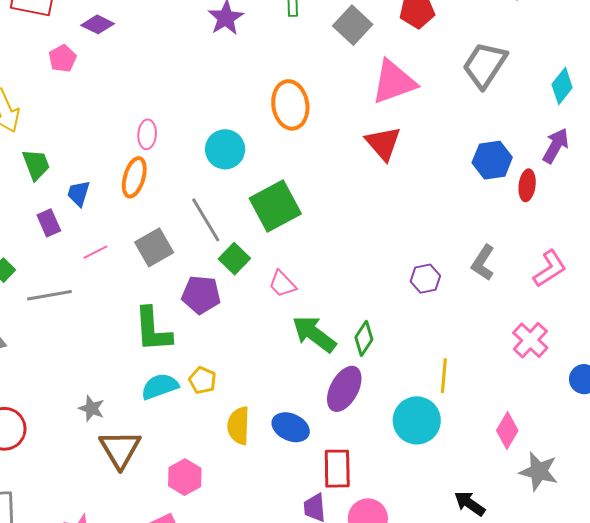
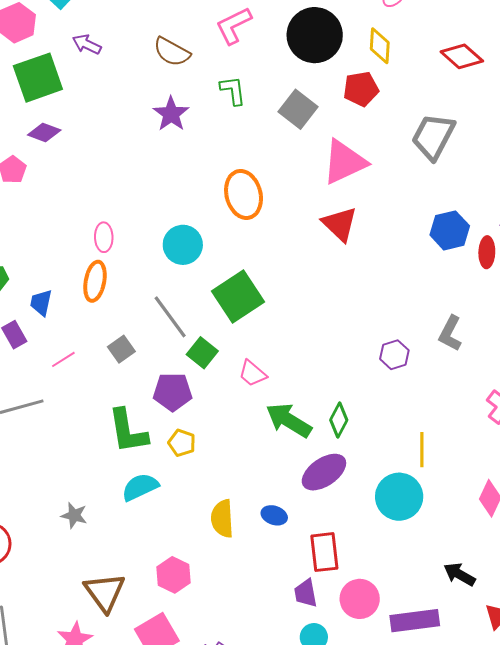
gray square: (154, 247) -> (121, 349), size x0.7
yellow pentagon: (202, 380) -> (182, 443), moved
purple ellipse: (344, 389) -> (324, 472), turned 33
blue ellipse: (291, 427) -> (274, 515), size x0.7
brown triangle: (120, 449) -> (105, 592), moved

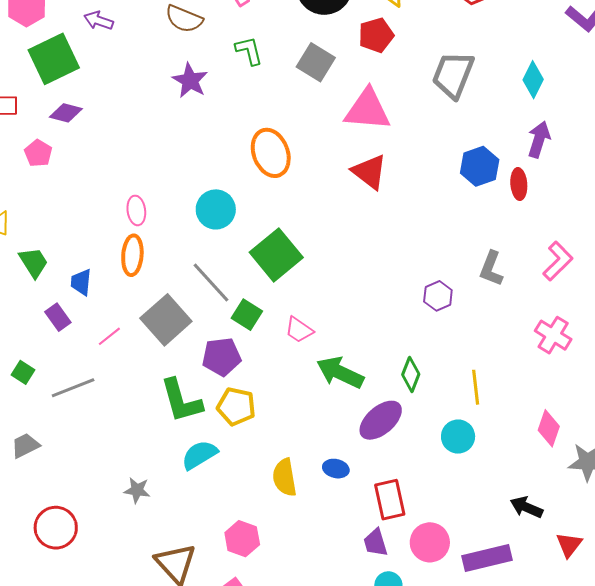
pink triangle: (344, 162) -> (367, 110), turned 36
gray square: (121, 349) -> (166, 320), size x1.8
green diamond: (339, 420) -> (411, 374), moved
yellow pentagon: (182, 443) -> (236, 406), size x1.4
cyan circle: (399, 497) -> (458, 437), size x0.7

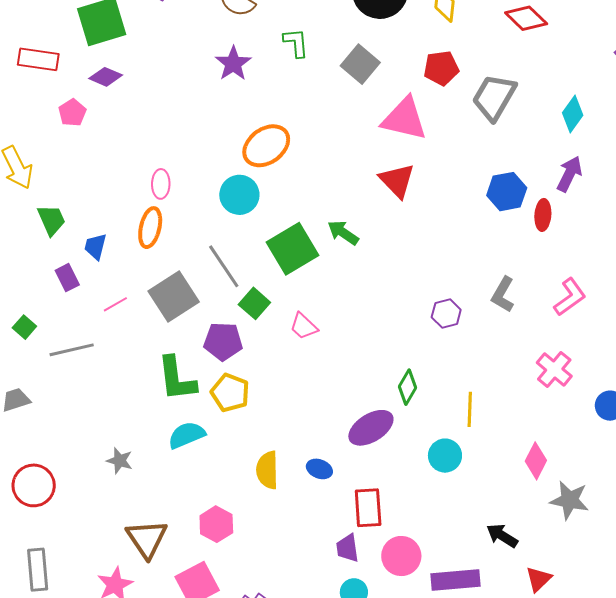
red pentagon: (376, 35) -> (441, 68), moved
orange ellipse: (271, 153) -> (266, 146), moved, turned 66
green arrow: (340, 372) -> (343, 233), moved, size x0.7

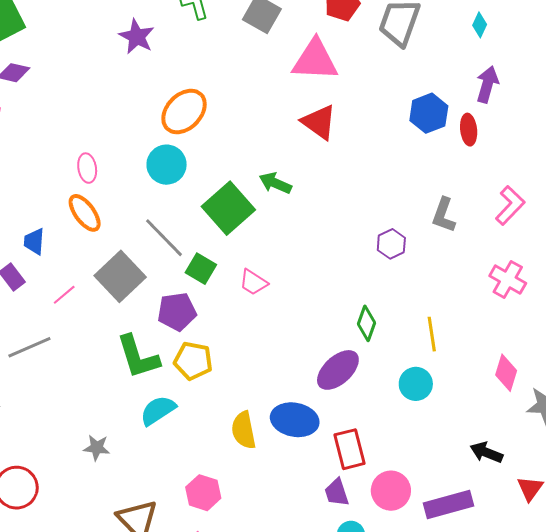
cyan diamond: (573, 114) -> (480, 25), size x0.7
orange ellipse: (150, 228) -> (85, 213), turned -39
blue ellipse: (319, 469) -> (295, 420), size x1.8

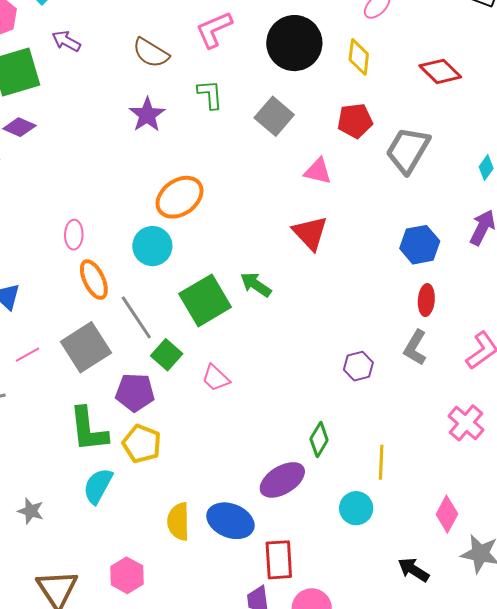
pink triangle: (315, 60) -> (318, 171), size x0.6
red ellipse: (469, 130) -> (426, 300), moved
orange ellipse: (85, 213) -> (94, 280), moved
cyan semicircle: (158, 410) -> (98, 486), turned -39
black arrow: (486, 452) -> (414, 570), moved

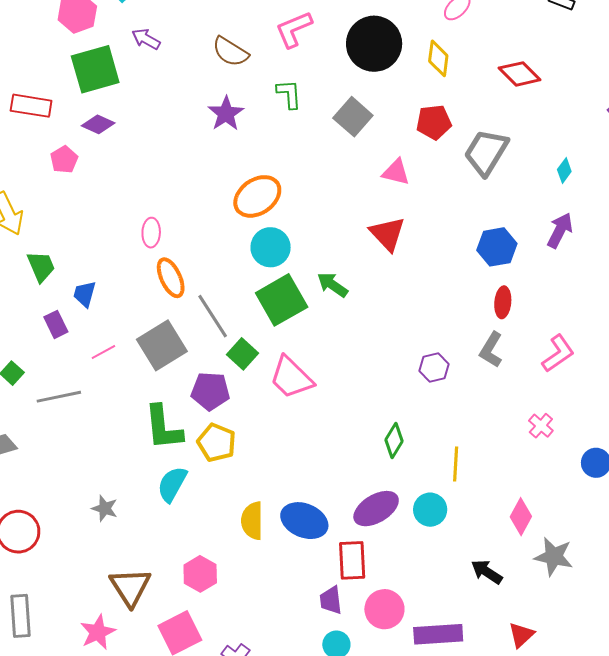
cyan circle: (152, 246) -> (271, 247), moved
pink trapezoid: (216, 378) -> (291, 378), size x1.6
pink cross: (466, 423) -> (541, 426), size x0.7
purple ellipse: (282, 480) -> (376, 509), moved

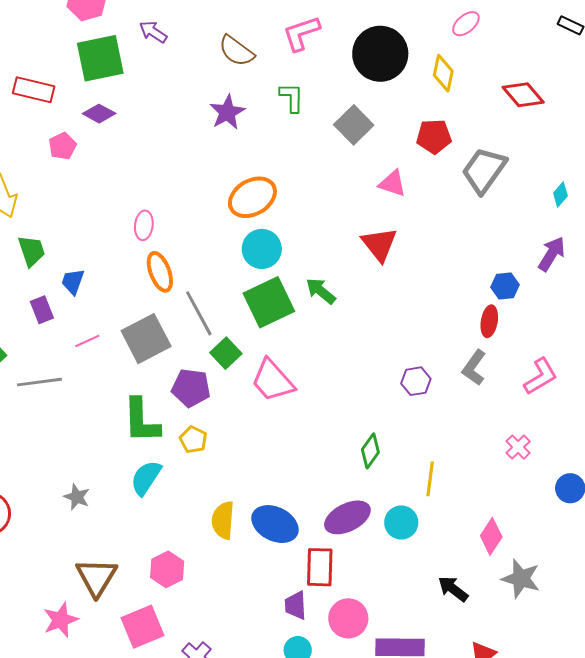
blue hexagon: (497, 247) -> (505, 286), moved, size x0.7
yellow pentagon: (217, 443) -> (193, 440), size x0.7

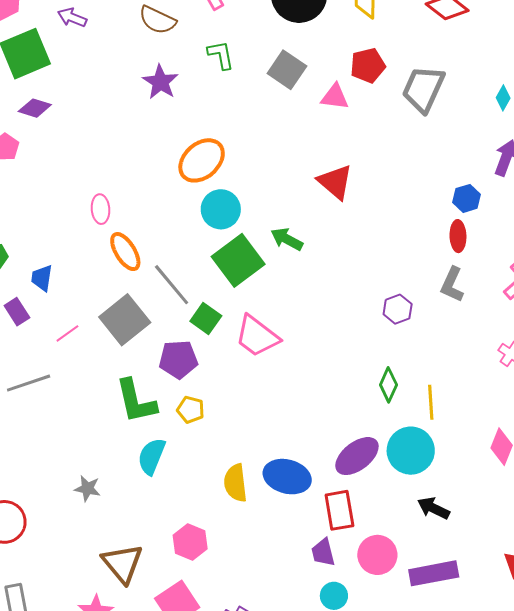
pink triangle: (392, 183) -> (335, 97), moved
green diamond: (370, 451) -> (388, 385), moved
cyan circle: (401, 522) -> (411, 451), size x1.4
black arrow: (453, 589) -> (433, 508), moved

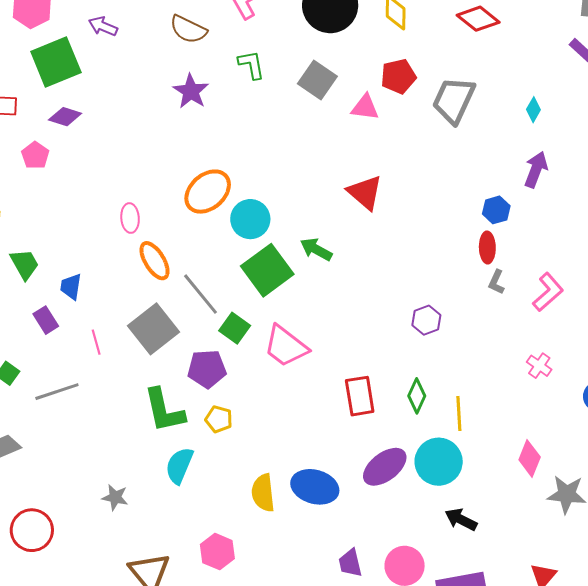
orange ellipse: (202, 160) -> (208, 192), moved
gray L-shape: (452, 285) -> (496, 282), moved, size x0.7
pink line: (67, 333) -> (96, 342), turned -70
red rectangle: (339, 510) -> (360, 396), moved

